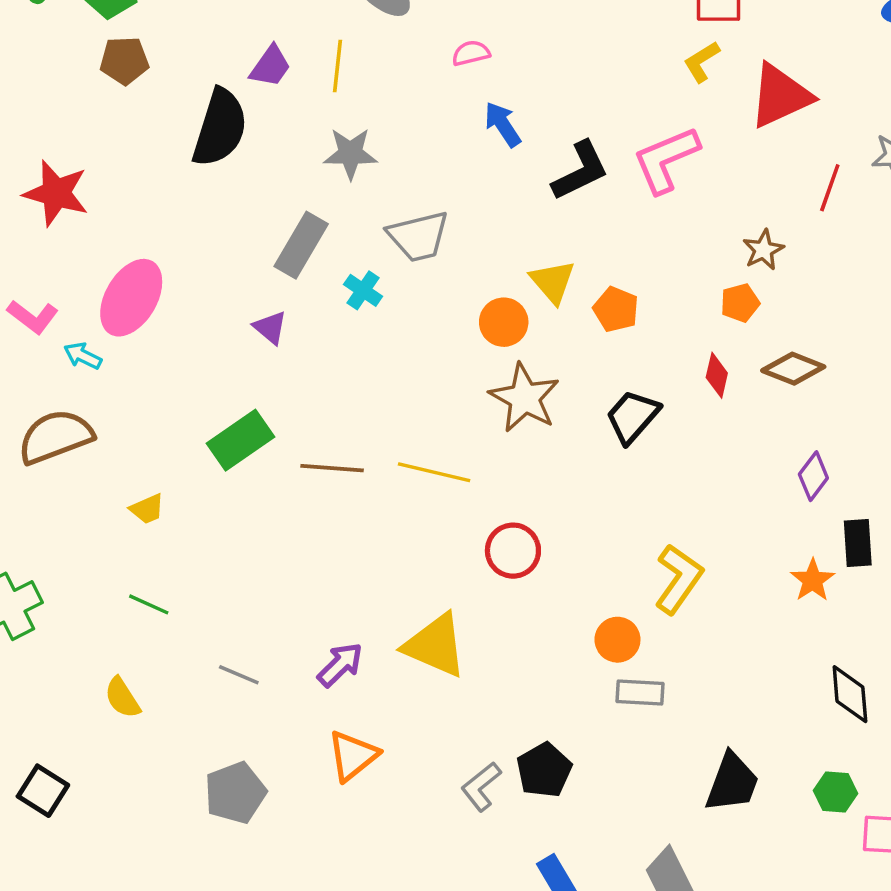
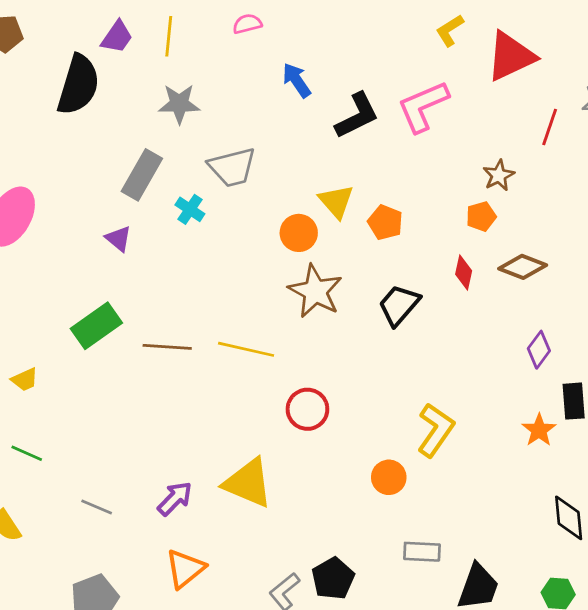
pink semicircle: (471, 53) -> (247, 24), moved
gray rectangle: (640, 693) -> (422, 552), moved

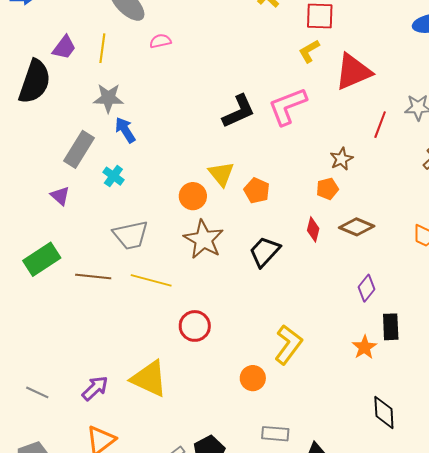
blue arrow: (297, 80) -> (125, 130), moved
gray trapezoid: (232, 167) -> (131, 235), moved

